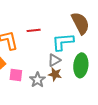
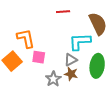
red line: (34, 30) -> (63, 12), moved
pink square: (16, 75) -> (39, 57), moved

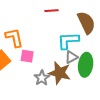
gray triangle: (71, 60) -> (71, 57), moved
brown star: (71, 74) -> (59, 73), size x1.6

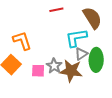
pink square: (27, 56) -> (38, 71), moved
gray star: (42, 78) -> (54, 66), moved

